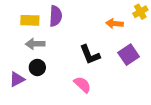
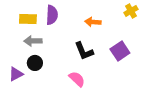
orange arrow: (115, 24) -> (93, 22), moved

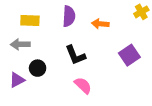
purple semicircle: (52, 15) -> (69, 16), moved
gray arrow: (33, 41) -> (20, 44), moved
black L-shape: (84, 51) -> (75, 55), moved

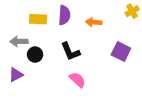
yellow rectangle: (30, 21) -> (38, 19), moved
purple square: (129, 55) -> (121, 51), turned -30
black circle: (38, 68) -> (35, 55), moved

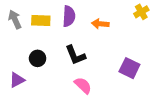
gray arrow: (19, 41) -> (15, 19), moved, turned 66
purple square: (121, 51) -> (129, 68), moved

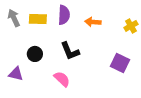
yellow cross: (141, 12) -> (131, 26), moved
purple triangle: (17, 80) -> (16, 74), turned 42
pink semicircle: (83, 85) -> (62, 79), moved

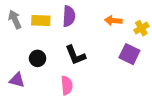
orange arrow: (93, 22) -> (113, 21), moved
purple square: (120, 63) -> (129, 54), moved
pink semicircle: (62, 79) -> (67, 85), turned 42

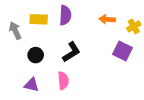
gray arrow: (15, 19) -> (15, 31), moved
black L-shape: (75, 55) -> (71, 52), turned -100
purple triangle: (17, 80) -> (32, 85), moved

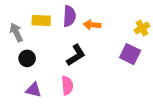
orange arrow: (107, 19) -> (92, 25), moved
black circle: (36, 55) -> (27, 58), moved

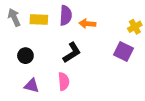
gray arrow: (16, 32) -> (14, 17), moved

